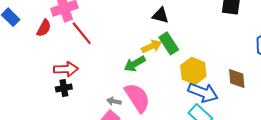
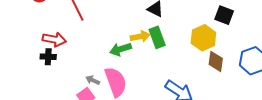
yellow hexagon: (193, 71) -> (203, 38), moved
brown diamond: (237, 79) -> (216, 61), moved

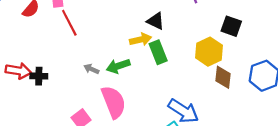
yellow arrow: (140, 36) -> (141, 40), moved
red arrow: (54, 39) -> (18, 71), moved
gray arrow: (93, 80) -> (91, 69), moved

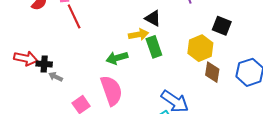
gray arrow: (91, 69) -> (56, 77), moved

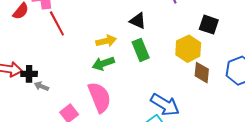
yellow arrow: (138, 35) -> (106, 41), moved

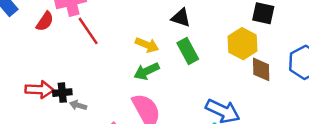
yellow arrow: (106, 41) -> (147, 45), turned 42

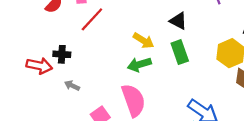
red line: (88, 31) -> (92, 19), turned 68
black cross: (62, 93) -> (62, 54), moved

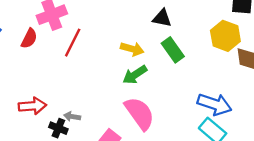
black cross: (62, 54) -> (58, 128), moved, turned 35

